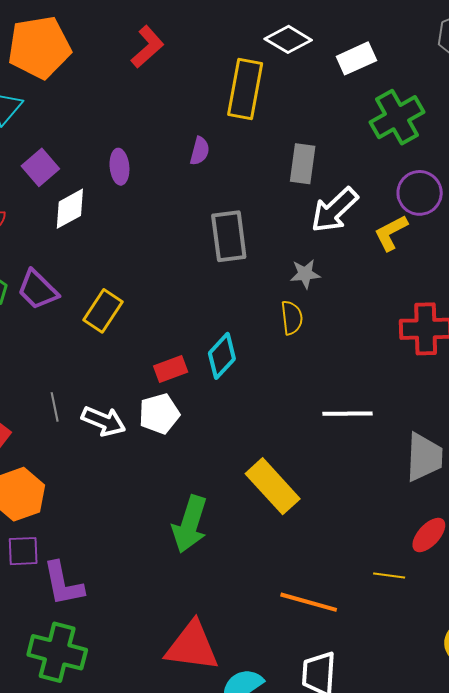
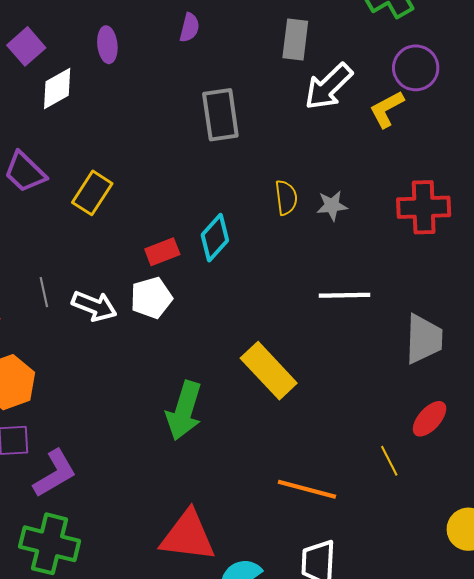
gray star: (305, 274) -> (332, 206), moved
yellow line: (389, 575) -> (389, 461), turned 56
purple L-shape: (63, 584) -> (55, 473), turned -108

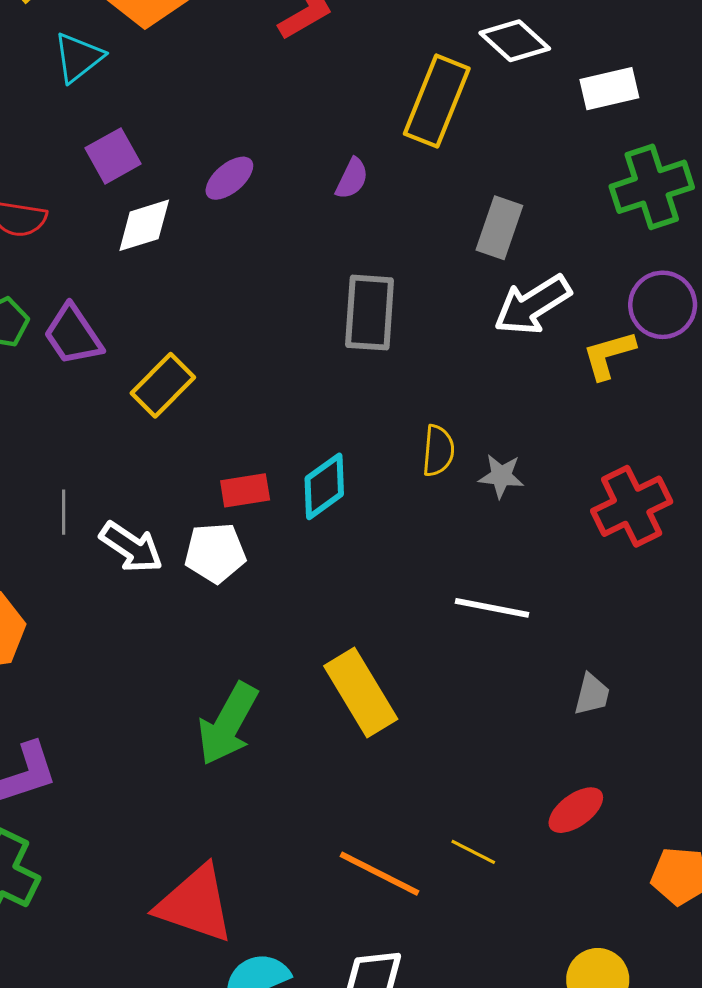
purple ellipse: (107, 45) -> (229, 178), turned 44
red cross: (424, 207) -> (632, 506), turned -36
gray trapezoid: (424, 339) -> (592, 694), size x0.6
yellow line: (389, 461) -> (473, 852), moved, turned -48

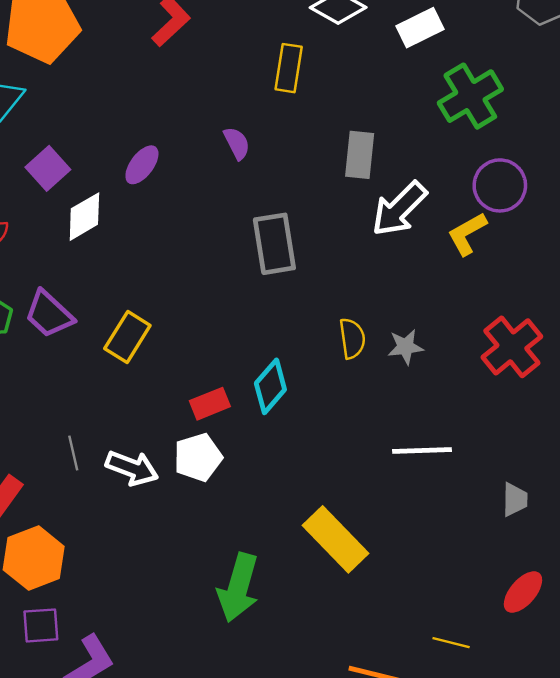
yellow rectangle: (437, 101) -> (289, 68), size x0.7
purple semicircle: (352, 179) -> (237, 143), turned -40

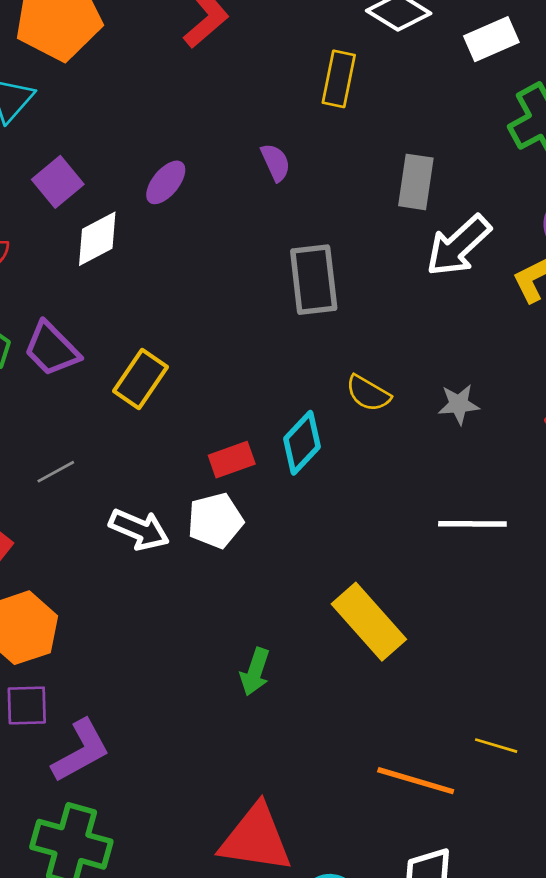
yellow semicircle: (352, 338) -> (368, 393), moved, turned 126
gray line: (73, 453) -> (56, 472), moved, turned 72
green arrow: (238, 588) -> (255, 672), size x0.6

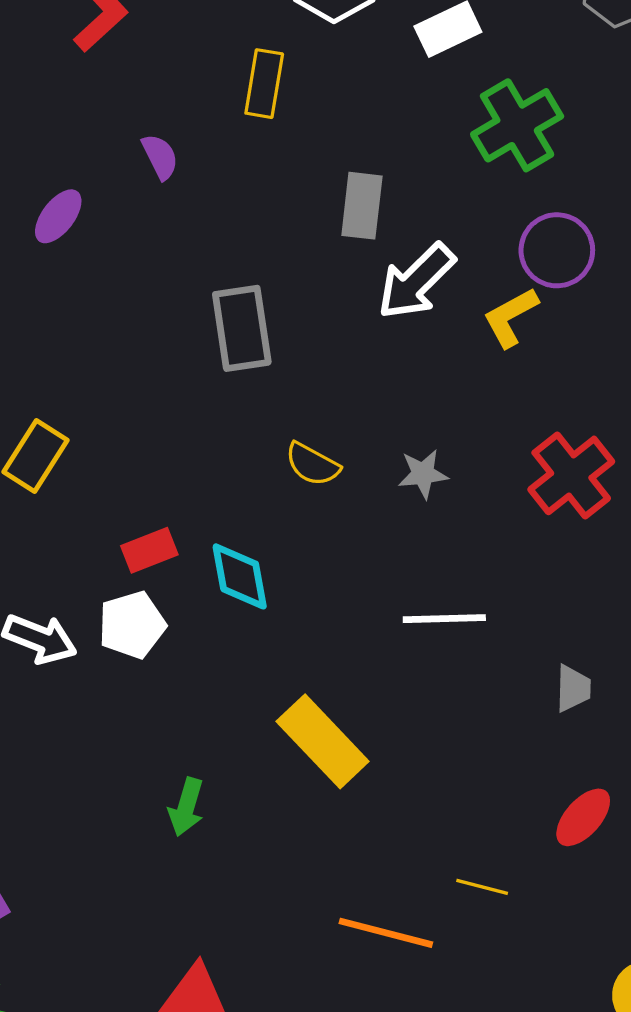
purple semicircle: (276, 162) -> (160, 157), moved
cyan diamond: (302, 443) -> (240, 576), moved, turned -52

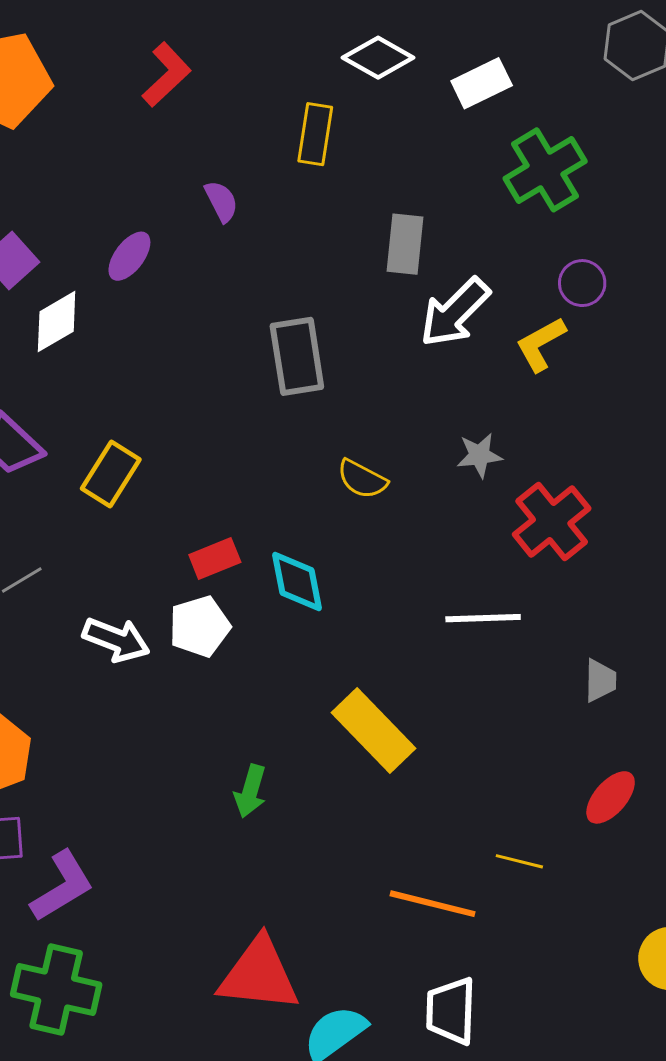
purple circle: (557, 250) -> (582, 283), size x0.7
gray star: (423, 474) -> (479, 455), moved
red cross: (571, 475) -> (552, 521), moved

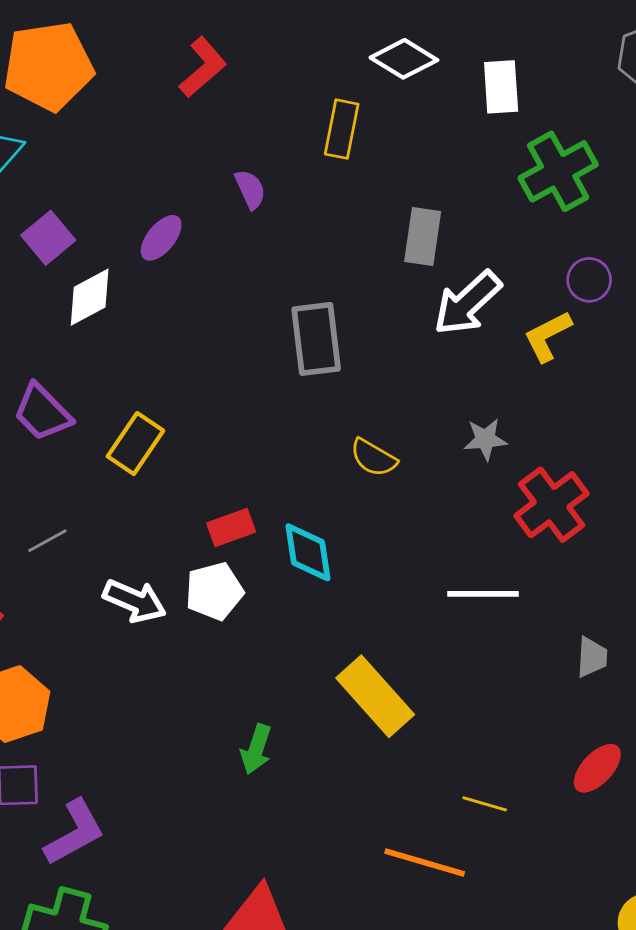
white rectangle: (482, 83) -> (501, 87), turned -70
yellow line: (519, 861) -> (485, 804), moved

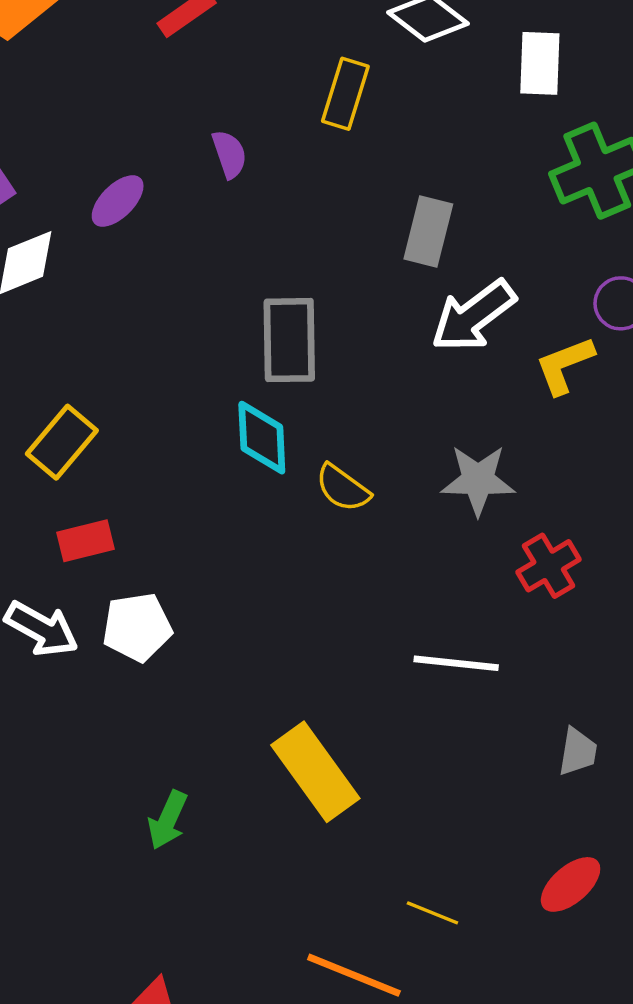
gray star: (485, 439) -> (478, 480), size x1.4
red cross: (552, 505) -> (549, 566), size x0.7
red rectangle: (231, 527) -> (86, 541), moved
cyan diamond: (308, 552) -> (262, 438), moved

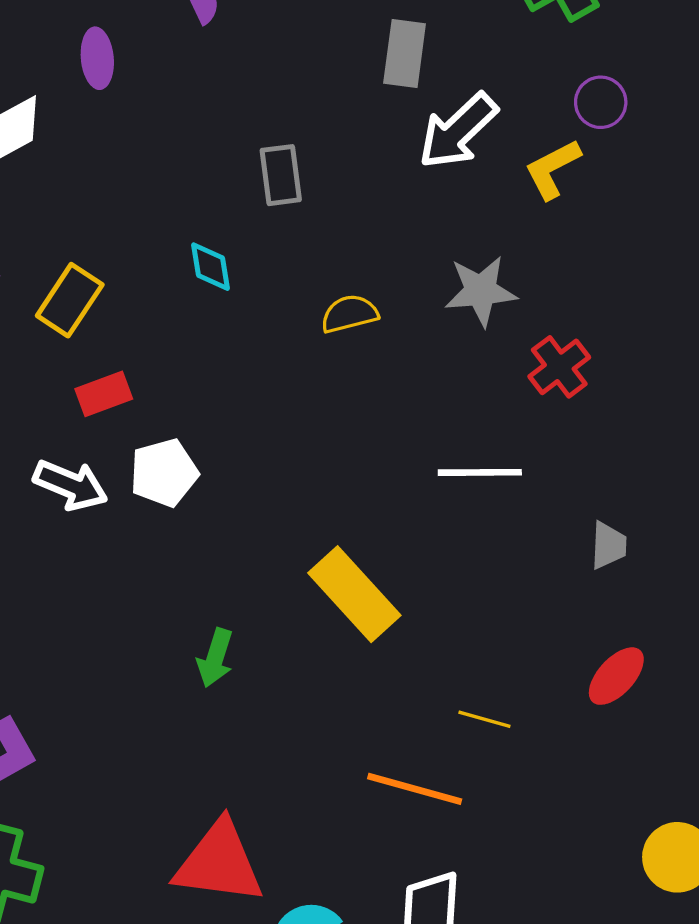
purple ellipse: (118, 201) -> (97, 58), turned -44
gray rectangle: (289, 340) -> (281, 175), size x0.7
cyan diamond: (262, 438) -> (210, 267), moved, size x0.7
yellow semicircle: (343, 488) -> (349, 314), turned 136

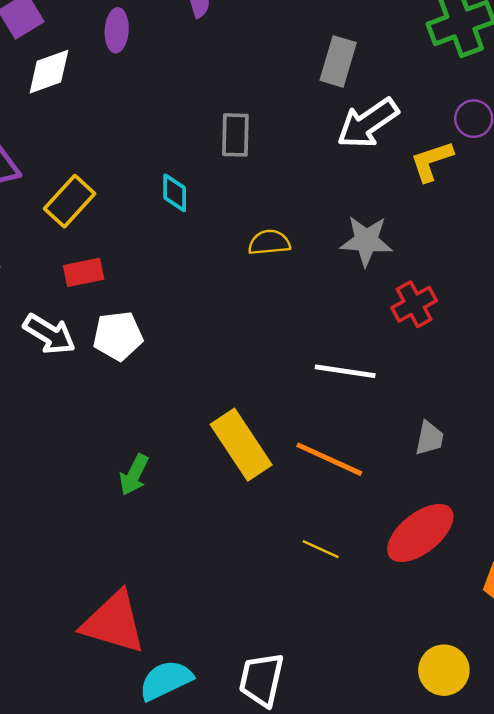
red ellipse: (616, 676) -> (420, 533), size x1.5
orange line: (415, 789) -> (329, 459), moved

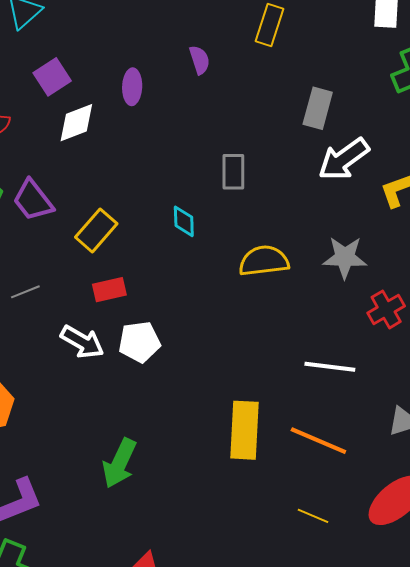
yellow semicircle: (269, 242) -> (264, 261), size x1.4
yellow rectangle: (241, 445) -> (245, 430), turned 38
green arrow: (134, 475) -> (119, 463), moved, size x1.4

